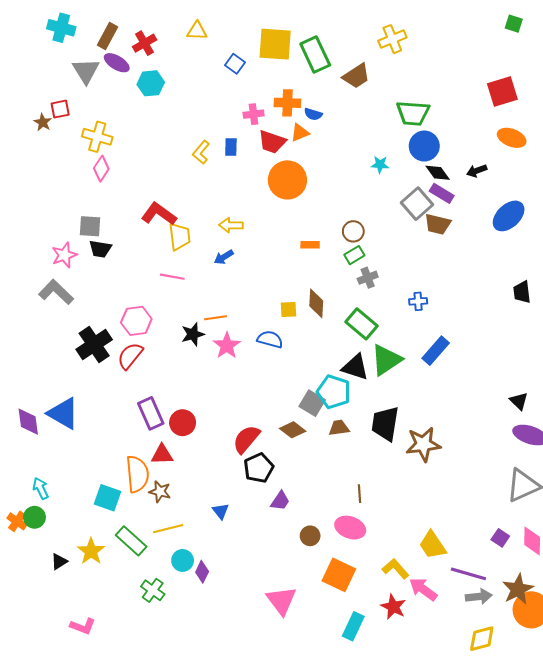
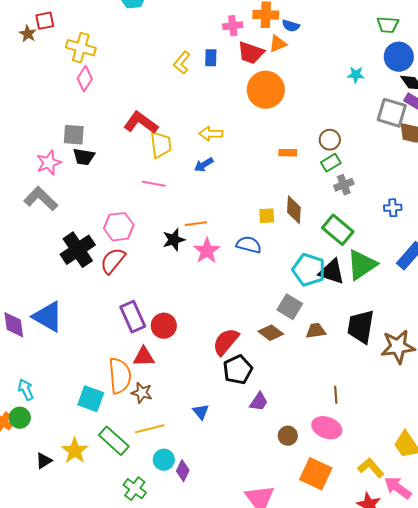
green trapezoid: (413, 113) -> (388, 25), size x0.7
gray square: (417, 204) -> (392, 113), turned -32
cyan pentagon: (334, 392) -> (309, 270), moved

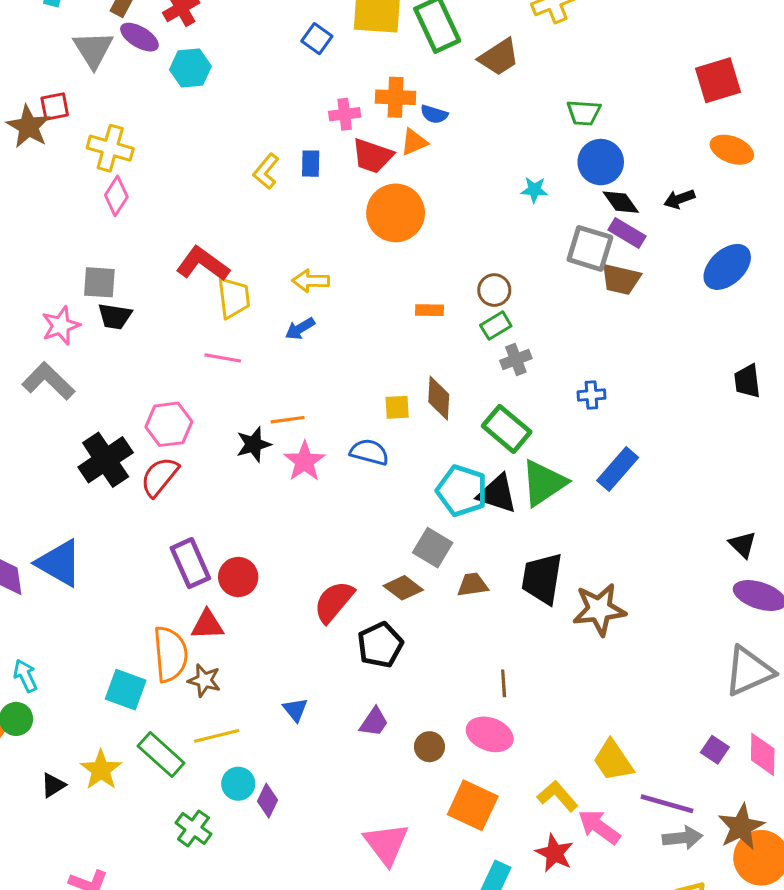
brown star: (28, 34) -> (28, 127), size x1.6
black pentagon: (238, 370) -> (380, 645), moved
purple trapezoid: (259, 402) -> (374, 722), moved

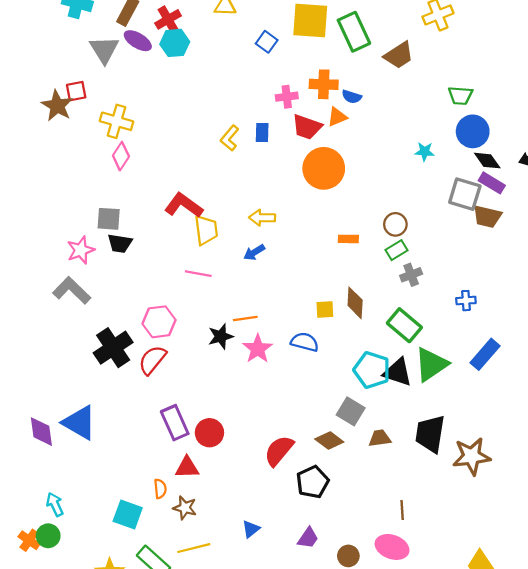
cyan hexagon: (190, 68) -> (175, 43), moved
orange semicircle: (170, 654) -> (160, 489), size x0.5
blue triangle: (295, 710) -> (251, 529), turned 30

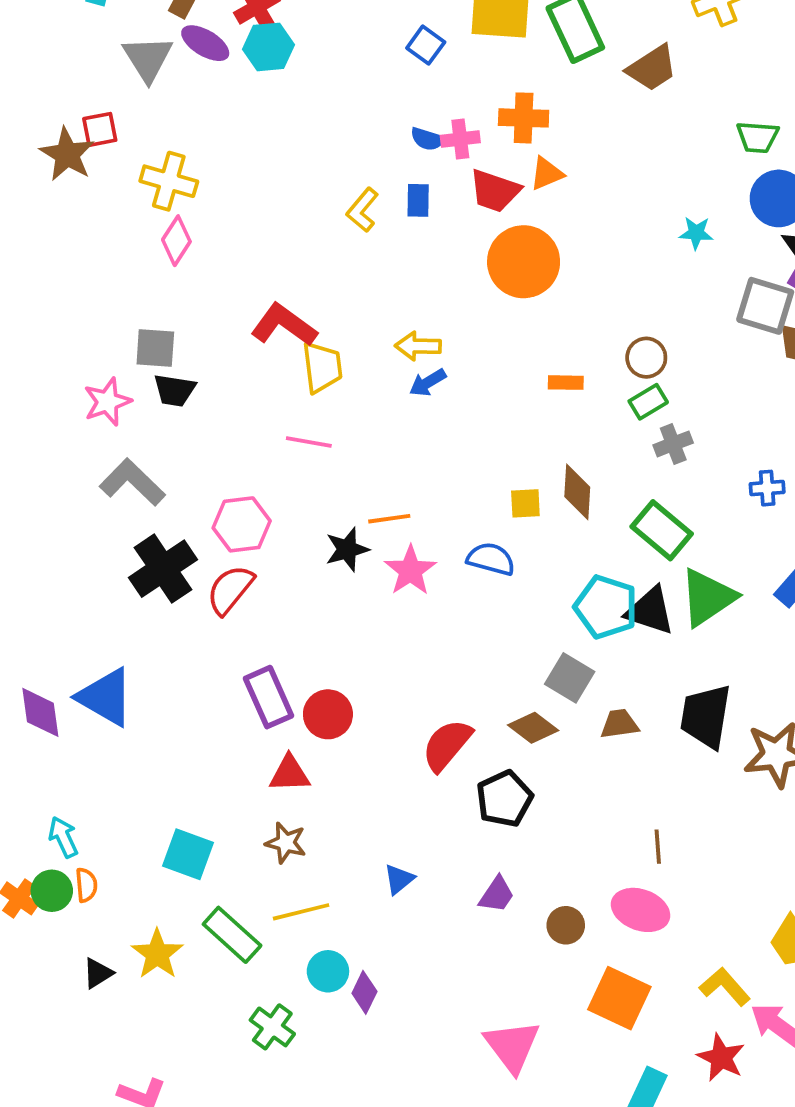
blue semicircle: (352, 97) -> (428, 139), moved
blue arrow: (254, 252) -> (428, 383), moved
gray L-shape: (72, 290) -> (132, 482), moved
orange semicircle: (160, 489) -> (86, 885), moved

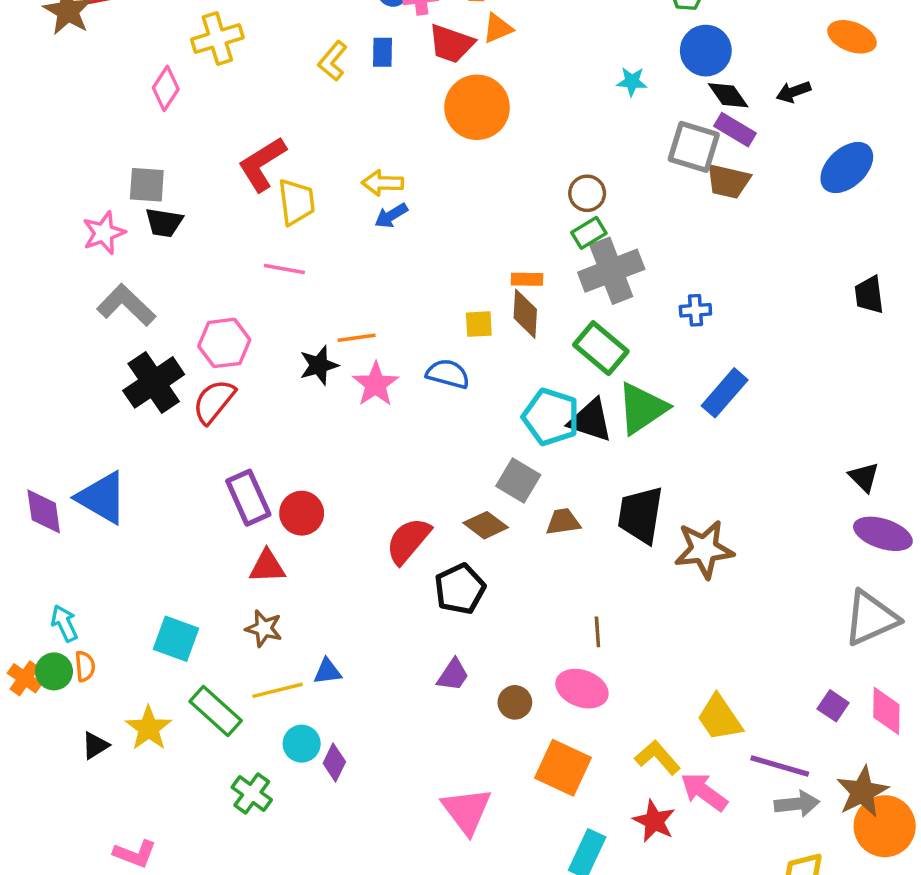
yellow cross: (169, 181) -> (217, 39), moved, turned -33
red L-shape: (284, 325) -> (262, 164), turned -68
orange rectangle: (566, 383) -> (527, 279), moved
gray cross: (673, 444) -> (611, 271), size x1.8
blue triangle: (399, 879) -> (327, 671), moved, turned 32

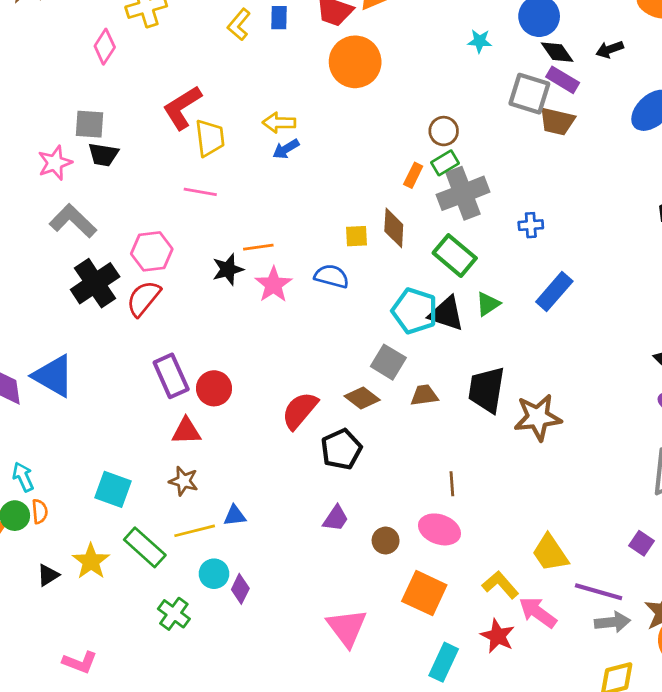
orange rectangle: (527, 279) -> (413, 175), moved, turned -65
green triangle: (642, 408) -> (488, 304), size x0.6

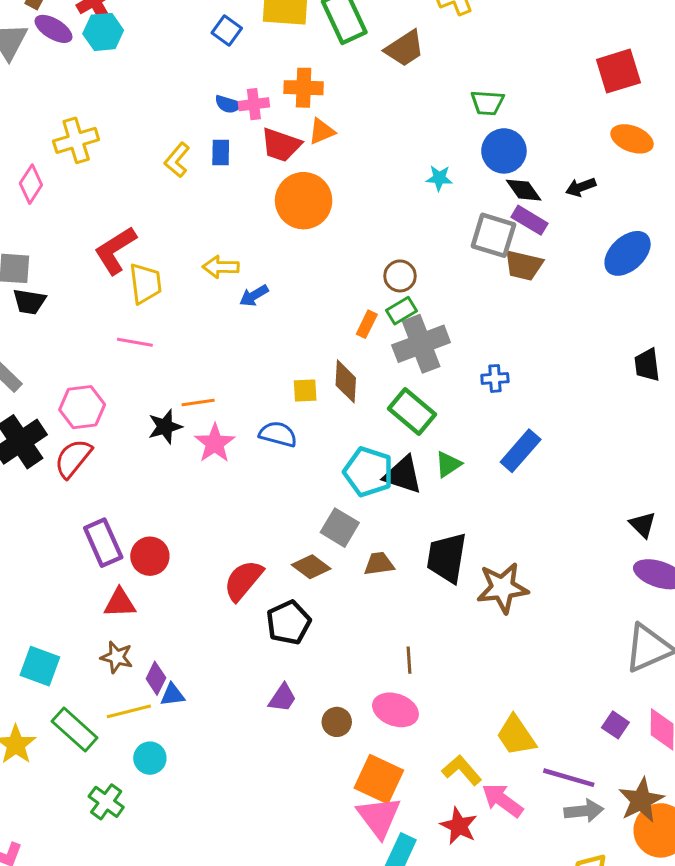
blue arrow: (286, 149) -> (254, 296), moved
purple diamond: (240, 589) -> (156, 678), moved
pink triangle: (347, 628) -> (379, 817), moved

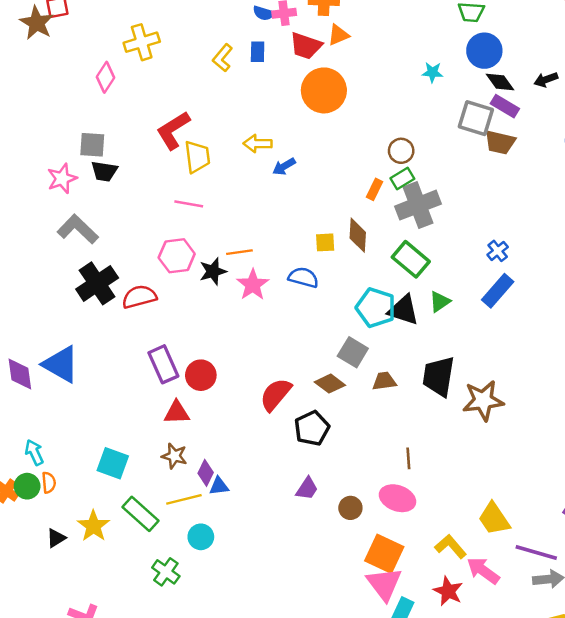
blue cross: (495, 378) -> (498, 251), moved, turned -35
pink hexagon: (82, 407) -> (177, 256), moved
red semicircle: (73, 458) -> (139, 297), turned 36

